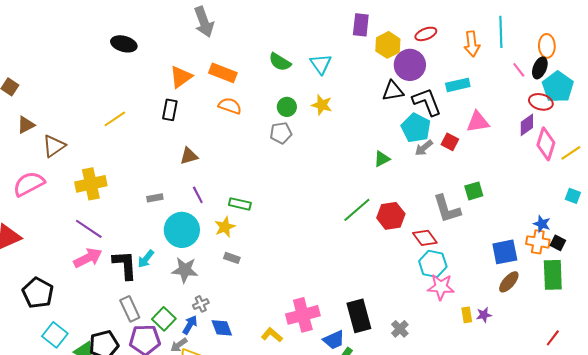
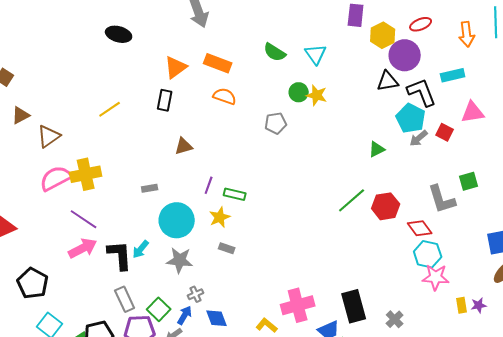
green circle: (287, 107) -> (299, 92), moved
pink semicircle: (29, 184) -> (56, 178), moved
purple line: (198, 195) -> (209, 185), moved, turned 48

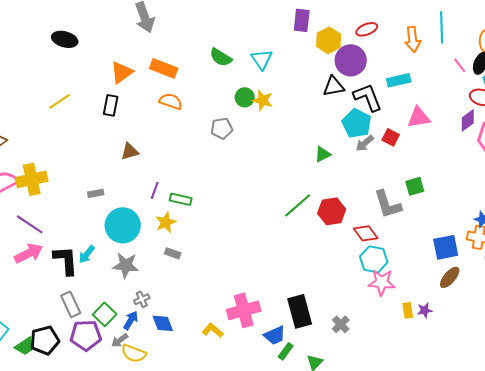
yellow line: (110, 109) -> (60, 101), moved

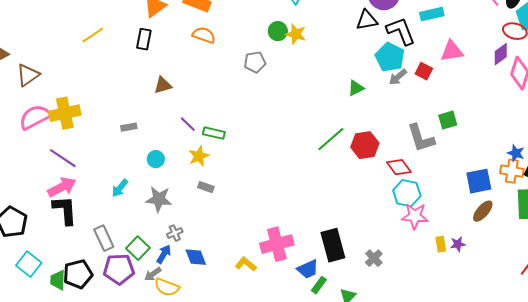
purple line: (155, 190) -> (188, 124), turned -66
cyan circle: (123, 225) -> (156, 159), size x0.5
black L-shape: (66, 260) -> (65, 210), moved
green trapezoid: (25, 346) -> (58, 280), turned 125

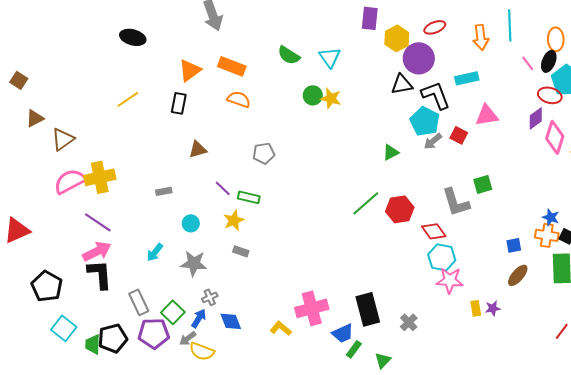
gray pentagon: (255, 62) -> (264, 153), moved
blue square: (479, 181) -> (514, 245), size x0.6

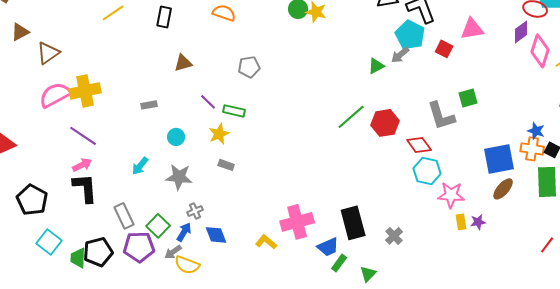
gray arrow: (433, 141) -> (400, 55), moved
blue square: (514, 245) -> (499, 159), size x2.0
pink arrow: (97, 251) -> (82, 165), size x0.7
pink star: (450, 280) -> (451, 195), moved

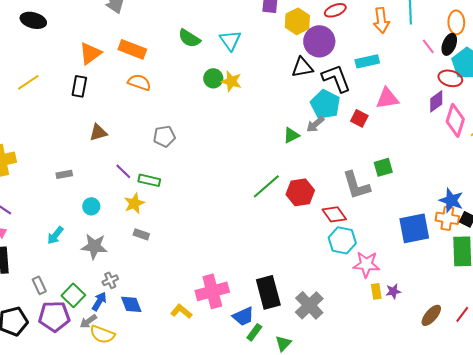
blue star: (536, 131) -> (451, 200), size x1.4
brown ellipse: (503, 189) -> (431, 315), moved
gray rectangle: (124, 216) -> (39, 285), size x0.7
gray cross: (394, 236) -> (309, 305), size x1.6

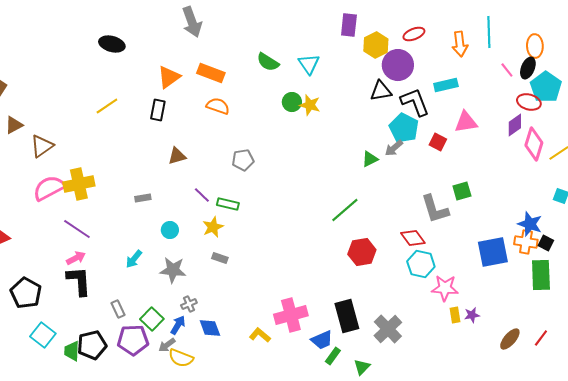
red hexagon: (300, 192) -> (362, 252), moved

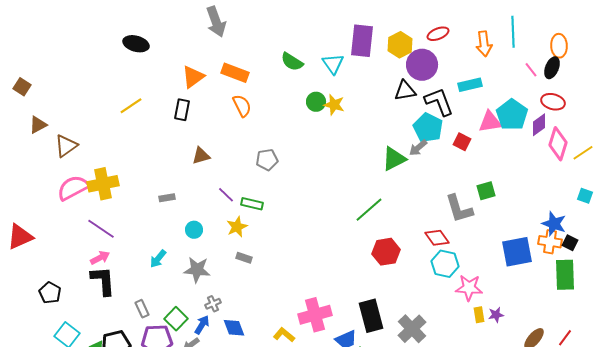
purple rectangle: (349, 25) -> (362, 41), moved, size x1.4
cyan pentagon: (546, 87) -> (512, 115), moved
orange semicircle: (218, 106) -> (242, 106), turned 45
green triangle: (370, 159) -> (394, 159), size x1.5
black pentagon: (26, 293) -> (50, 293), size x0.7

